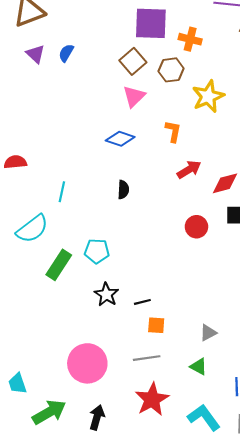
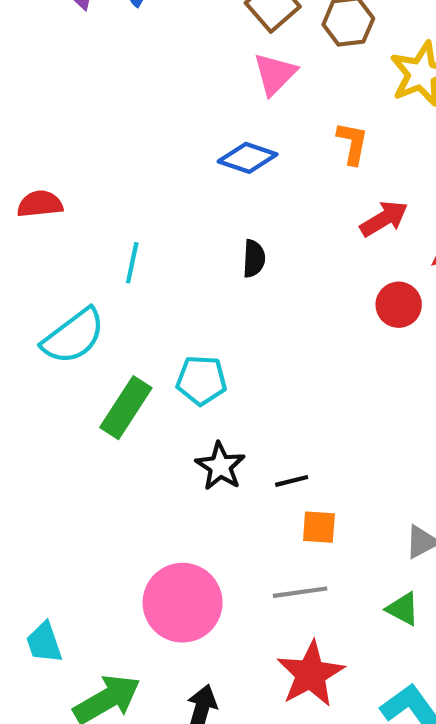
red circle: (196, 227) -> (399, 305), moved

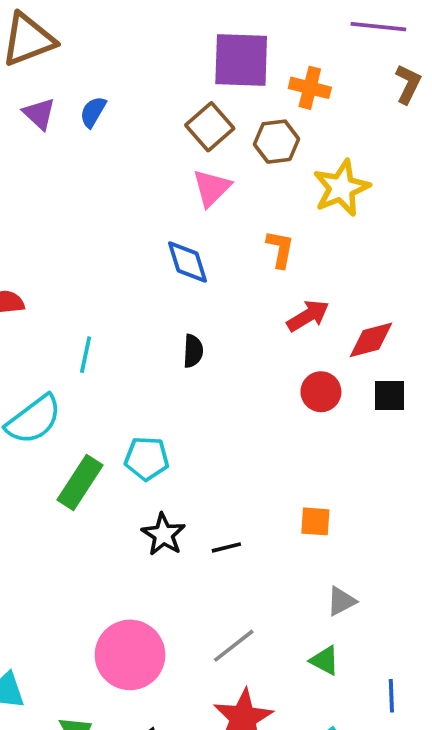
blue diamond: (248, 158) -> (187, 262), turned 54
orange square: (319, 527) -> (315, 521), moved
gray line: (300, 592) -> (234, 646), turned -30

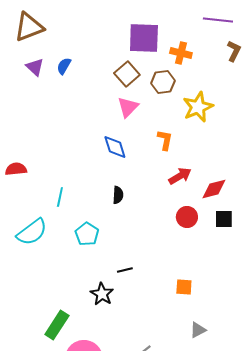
cyan pentagon: (147, 458) -> (87, 234), moved, turned 30
green rectangle: (80, 483) -> (57, 325), moved
black line: (226, 547) -> (125, 270), moved

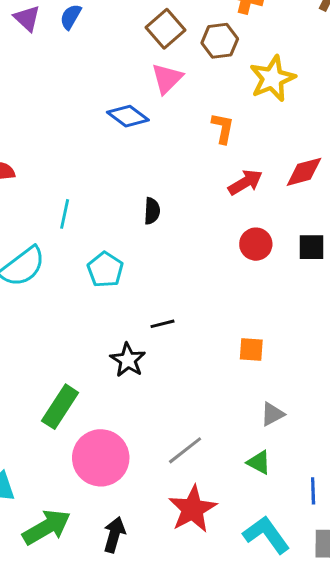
blue diamond: (115, 147) -> (128, 116), moved, turned -36
red diamond: (214, 189) -> (304, 172), moved

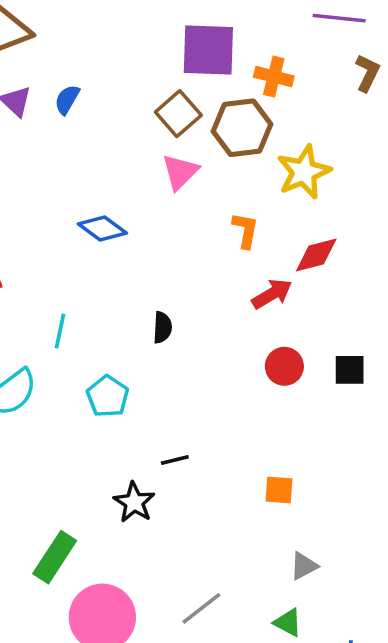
brown hexagon: (220, 41) -> (242, 128), size x1.4
blue diamond: (128, 116) -> (102, 228), moved
red diamond: (304, 172) -> (316, 255), moved

